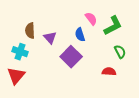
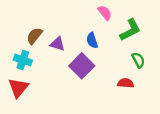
pink semicircle: (91, 19) -> (105, 13), moved
brown semicircle: (30, 31) -> (34, 36), turned 42
purple triangle: (50, 38) -> (57, 44), turned -32

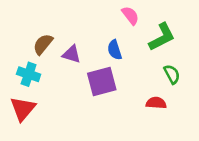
purple square: (82, 66) -> (102, 81), turned 30

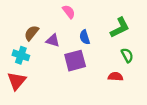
pink semicircle: (130, 15) -> (69, 12), moved

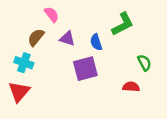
pink semicircle: (69, 12) -> (52, 14), moved
green L-shape: (120, 28) -> (123, 24), moved
purple triangle: (53, 40) -> (67, 39), moved

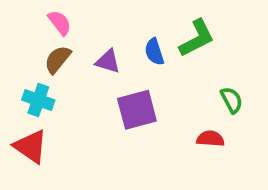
pink semicircle: (52, 14) -> (60, 23), moved
blue semicircle: (96, 42) -> (154, 52), moved
red triangle: (19, 92) -> (31, 146), turned -35

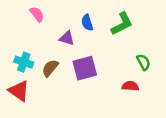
blue semicircle: (154, 52) -> (87, 23), moved
brown semicircle: (58, 59) -> (50, 68), moved

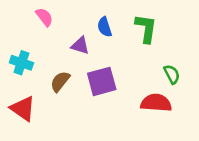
green L-shape: (122, 24) -> (146, 28), turned -55
cyan cross: (24, 62) -> (21, 63), moved
red semicircle: (130, 86) -> (156, 103), size x1.5

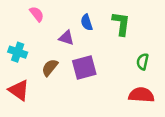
green semicircle: (172, 74) -> (143, 62), turned -140
red semicircle: (156, 103) -> (141, 95), moved

